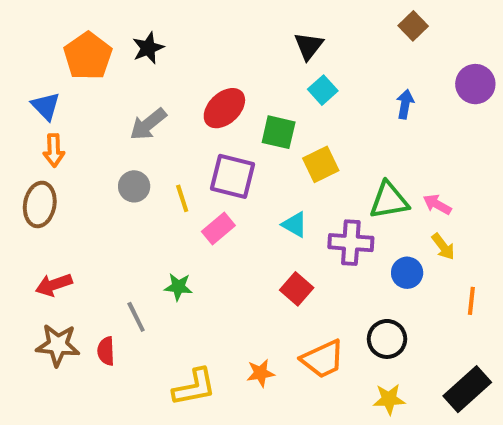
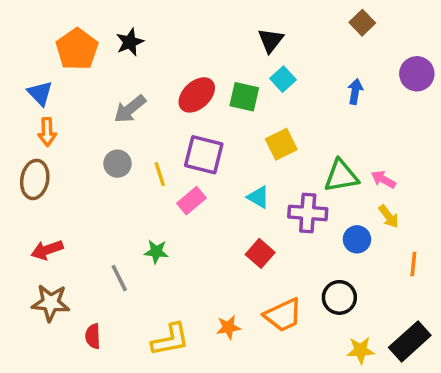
green square: (279, 132) -> (244, 97), moved
red semicircle: (106, 351) -> (93, 336), moved
yellow star: (389, 399) -> (360, 350), moved

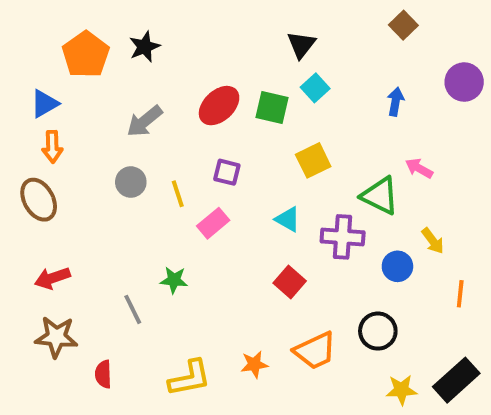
blue triangle: (40, 93) -> (45, 104), turned 44
purple square: (204, 155) -> (227, 172), size x0.6
green triangle: (341, 176) -> (380, 196), turned 36
brown ellipse: (35, 179) -> (39, 200), turned -39
pink arrow: (383, 179) -> (419, 168), moved

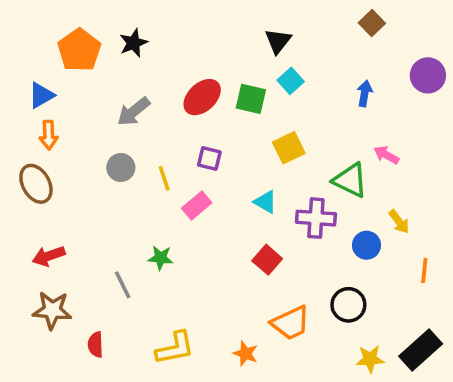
orange star: (254, 364) -> (245, 354), moved, turned 30

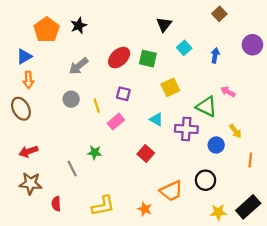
cyan square: (291, 81) -> (184, 48), moved
red square: (267, 260) -> (146, 154), moved

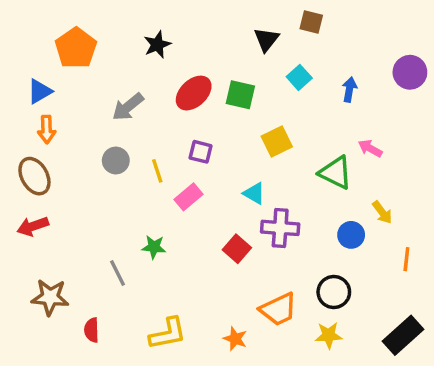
brown square: (219, 14) -> (311, 22), moved, turned -32
black star: (79, 26) -> (157, 45), moved
purple cross: (186, 129) -> (280, 228), moved
red arrow: (28, 151) -> (33, 226), moved
yellow star: (218, 212) -> (329, 335), moved

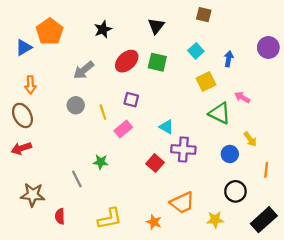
black triangle: (266, 39) -> (156, 26), moved
blue triangle: (40, 91) -> (24, 47), moved
yellow square: (277, 141) -> (206, 81), moved
black circle: (334, 292) -> (235, 191), moved

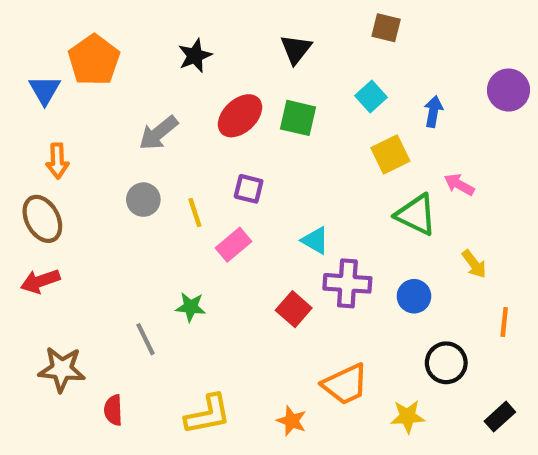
blue triangle: (24, 47) -> (45, 90), turned -30
blue circle: (230, 154) -> (414, 296), moved
black rectangle: (264, 220) -> (500, 417), size x0.6

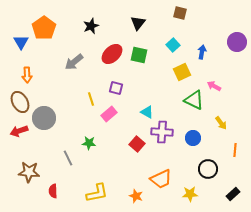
gray circle: (143, 200) -> (44, 118), moved, size x1.5

